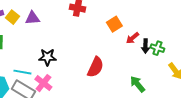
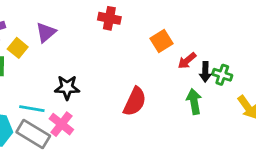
yellow square: (12, 17) -> (18, 48), moved
purple triangle: (32, 18) -> (46, 32), turned -35
green arrow: (137, 84) -> (194, 102), moved, turned 30

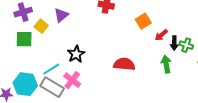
black star: (67, 87) -> (76, 54), turned -30
red semicircle: (135, 102) -> (124, 64), turned -110
cyan line: (32, 109) -> (51, 69), turned -42

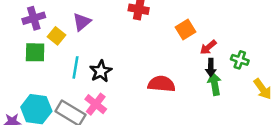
black arrow: (174, 43) -> (211, 67), moved
cyan line: (51, 69) -> (75, 67), moved, turned -48

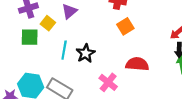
orange square: (185, 30) -> (125, 26), moved
pink cross: (96, 104) -> (108, 82), moved

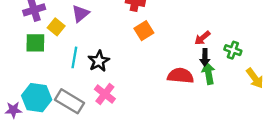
red semicircle: (137, 64) -> (180, 76), moved
pink cross: (108, 82) -> (105, 94), moved

